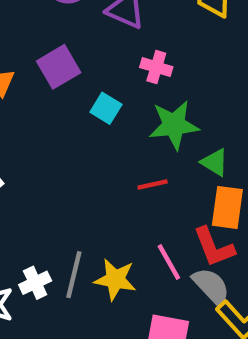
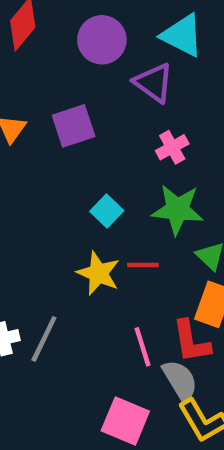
pink cross: (156, 67) -> (172, 147), turned 32
cyan square: (106, 108) -> (107, 211), moved
yellow star: (115, 279) -> (98, 273), moved

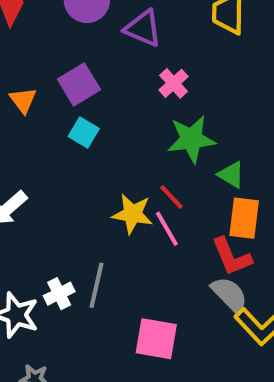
cyan square: (107, 211) -> (84, 133), moved
red line: (143, 265) -> (171, 197), turned 60
pink line: (143, 347) -> (167, 229), moved
pink square: (125, 421) -> (156, 339), moved

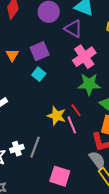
pink cross: (174, 83) -> (84, 57), size x1.6

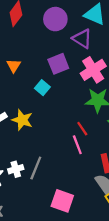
purple square: (40, 51) -> (58, 64), moved
yellow star: (57, 116) -> (22, 120), moved

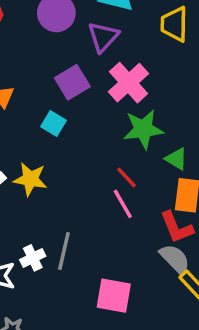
purple triangle: (82, 39) -> (103, 37), turned 50

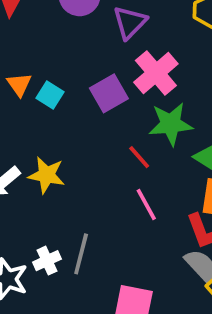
purple square: (72, 82) -> (109, 93), moved
cyan square: (54, 124) -> (50, 95), moved
red line: (127, 177) -> (139, 157), moved

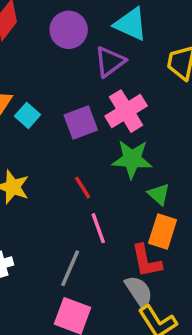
red line: (139, 157) -> (83, 188), moved
gray line: (81, 254) -> (70, 268), moved

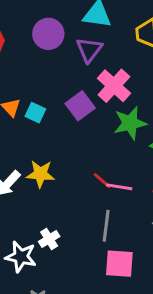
red line: (83, 188) -> (102, 181), moved
pink line: (98, 228) -> (119, 187), turned -45

